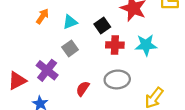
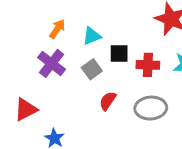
black square: (102, 25) -> (119, 53), moved, turned 35
purple cross: (47, 70) -> (52, 63), moved
red semicircle: (83, 89) -> (108, 101), moved

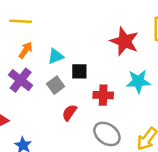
red cross: (148, 65) -> (103, 95), moved
gray ellipse: (151, 108) -> (107, 134), moved, turned 40

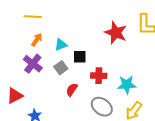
cyan star: (138, 81) -> (127, 85), moved

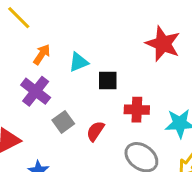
yellow line: (33, 17) -> (19, 18), moved, turned 42
gray square: (61, 68) -> (63, 122), moved

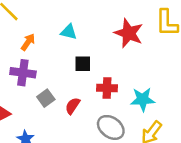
cyan triangle: (79, 62) -> (69, 32), moved, turned 36
purple cross: (36, 91) -> (23, 73), turned -30

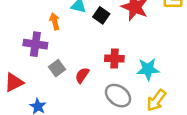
orange arrow: (28, 42) -> (55, 21), moved, turned -49
black square: (83, 64) -> (101, 15), moved, turned 35

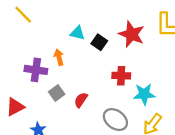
orange arrow: (55, 21) -> (59, 57), moved
red cross: (114, 58) -> (121, 76), moved

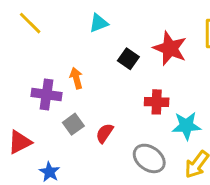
cyan triangle: (77, 33) -> (99, 23), moved, turned -35

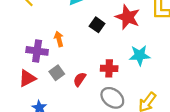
red cross: (157, 102) -> (109, 68), moved
cyan star: (186, 126) -> (140, 55), moved
red triangle: (20, 142) -> (27, 78), moved

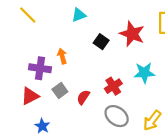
red cross: (109, 68) -> (113, 86), turned -35

